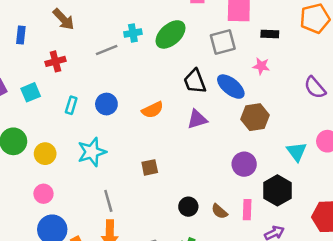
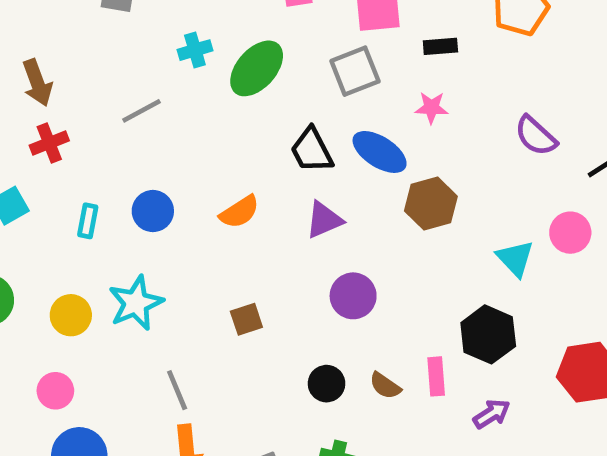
brown arrow: (64, 19) -> (37, 83), moved, turned 30
cyan cross: (133, 33) -> (195, 50), moved
yellow circle: (45, 154) -> (71, 315), moved
purple circle: (244, 164) -> (353, 296), moved

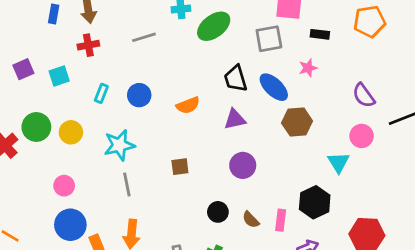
pink star: (431, 108) -> (308, 68), turned -30
pink circle: (570, 233) -> (362, 136), moved
yellow circle: (71, 315) -> (71, 132), moved
gray line: (177, 390) -> (127, 184), moved

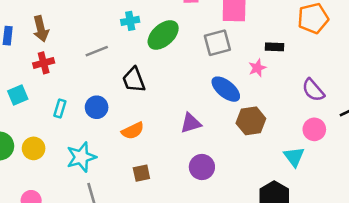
black rectangle: (320, 34) -> (275, 47), moved
black trapezoid: (236, 79) -> (134, 80), moved
orange semicircle: (188, 105) -> (133, 131), moved

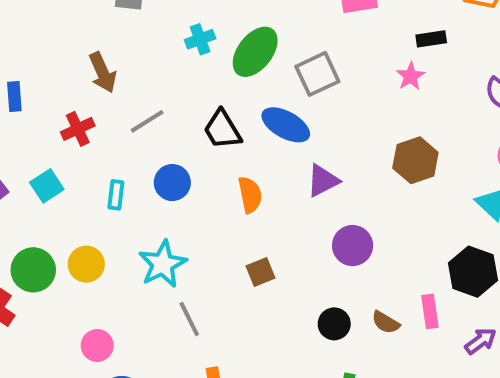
brown arrow: (41, 29) -> (103, 73), moved
gray square: (217, 43) -> (317, 74), moved
gray line: (97, 51) -> (147, 121), moved
blue ellipse: (226, 89) -> (286, 125), moved
orange semicircle: (133, 131) -> (250, 195), moved, turned -65

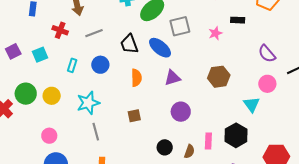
pink star: (410, 76) -> (215, 33), moved
red cross: (78, 129) -> (60, 30), turned 35
pink rectangle: (430, 311) -> (208, 141), moved
brown semicircle: (386, 322) -> (189, 151), turned -112

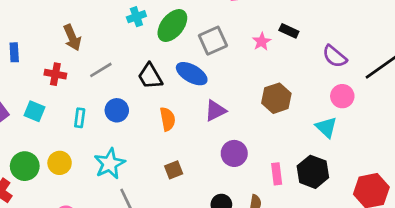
black rectangle: (238, 20) -> (289, 31), moved, turned 32
cyan square: (40, 55) -> (34, 111), turned -35
pink rectangle: (208, 141) -> (277, 174), moved

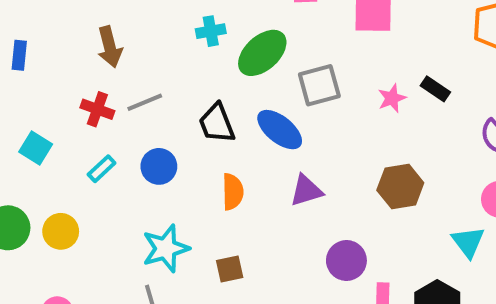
red cross: (55, 74) -> (97, 109), moved
cyan rectangle: (80, 118) -> (102, 169), turned 30
purple circle: (234, 153) -> (346, 260), moved
cyan star: (110, 164) -> (166, 248), moved

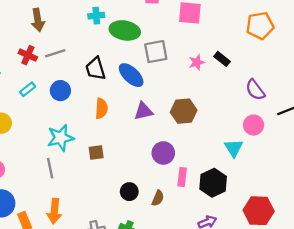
green ellipse: (262, 53) -> (125, 30), turned 48
brown hexagon: (400, 187) -> (184, 111), moved

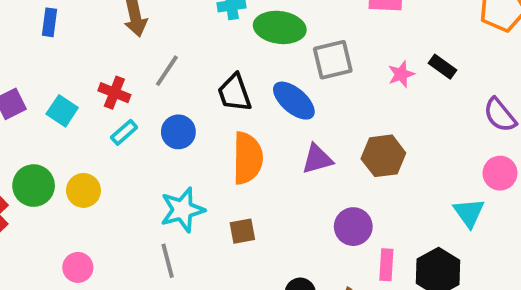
gray line: (55, 53) -> (167, 71), turned -36
red cross: (28, 55) -> (114, 93), moved
orange semicircle: (101, 108) -> (248, 158), size x1.5

